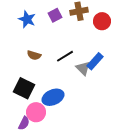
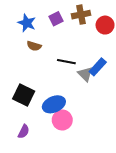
brown semicircle: (34, 55) -> (34, 46), moved
black line: (65, 56) -> (66, 62), turned 42
pink circle: (36, 112) -> (62, 120), moved

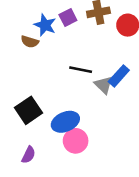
blue star: (27, 23) -> (45, 25), moved
brown semicircle: (34, 46) -> (30, 42), moved
black square: (24, 95) -> (28, 110), turned 30

